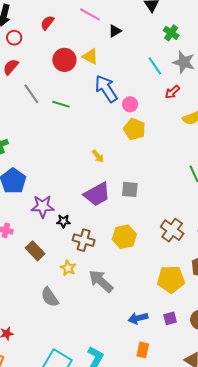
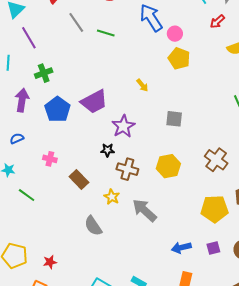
purple trapezoid: (97, 194) -> (94, 102), moved
purple star: (43, 206) -> (123, 126), moved, turned -30

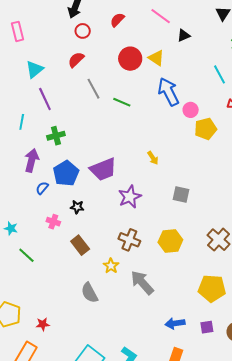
yellow pentagon: (179, 58) -> (206, 129), moved, turned 30
blue semicircle: (17, 138) -> (42, 188), moved, turned -32
black star: (108, 150) -> (77, 207), moved

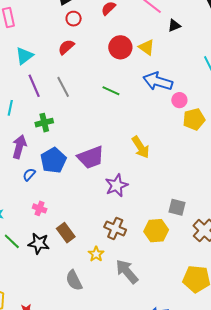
gray line: (94, 89) -> (63, 87), moved
blue arrow: (168, 92) -> (158, 81), turned -48
yellow arrow: (153, 158) -> (141, 147), size x1.6
gray square: (181, 195) -> (177, 207), moved
black star: (77, 207) -> (39, 244), moved, size x1.5

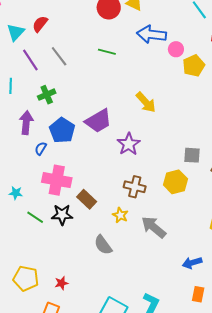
red semicircle: (66, 47) -> (40, 24), moved
pink cross: (40, 208) -> (57, 180), size x2.0

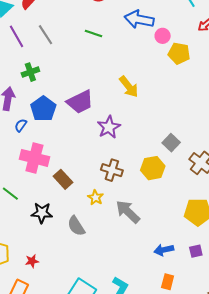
yellow pentagon: (194, 66) -> (179, 53), turned 30
gray square: (192, 155) -> (171, 143), turned 36
black star: (62, 215) -> (42, 213), moved

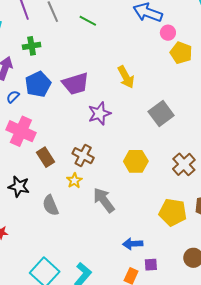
green line: (93, 34) -> (88, 21), moved
gray square: (171, 143) -> (161, 114), moved, size x1.4
brown cross: (112, 170) -> (83, 156), moved
purple square: (196, 251) -> (151, 265), moved

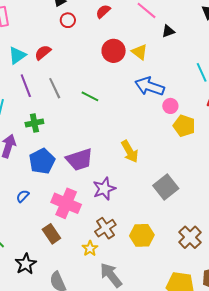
blue semicircle: (13, 97) -> (23, 196), moved
pink cross: (21, 131) -> (66, 203), moved
brown cross: (83, 156) -> (105, 228), moved, turned 30
yellow star: (74, 181) -> (90, 248), moved
black star: (19, 187) -> (26, 264), turned 30

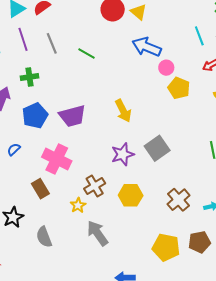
purple star: (104, 189) -> (123, 154), moved

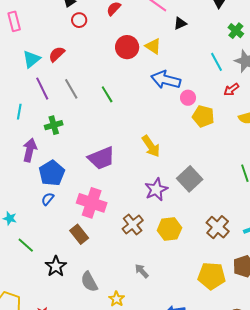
green line: (86, 54) -> (107, 94), turned 36
blue pentagon: (35, 116) -> (52, 173), moved
yellow star: (78, 205) -> (117, 299), moved
gray arrow: (97, 233) -> (142, 271), size x0.6

